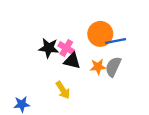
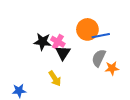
black triangle: (72, 61) -> (63, 53), turned 49
orange star: (98, 67) -> (112, 68), moved

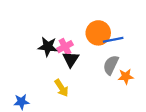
pink cross: (58, 42) -> (65, 47), turned 32

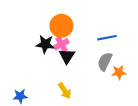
orange circle: (98, 33) -> (61, 26), moved
yellow arrow: (62, 88) -> (65, 91), moved

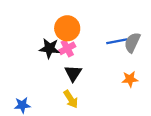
black triangle: (67, 56) -> (73, 73), moved
gray semicircle: (105, 62) -> (132, 42), moved

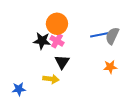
pink cross: (67, 48) -> (57, 41), turned -32
yellow arrow: (71, 99) -> (51, 79), moved, turned -49

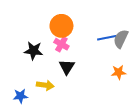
black star: (42, 41) -> (33, 51), moved
yellow arrow: (51, 79) -> (45, 85), moved

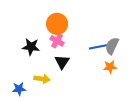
blue line: (107, 38) -> (98, 47), moved
gray semicircle: (121, 39) -> (112, 46), moved

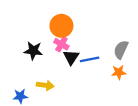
blue line: (98, 47) -> (90, 59), moved
black triangle: (62, 62) -> (71, 57), moved

